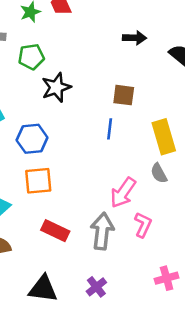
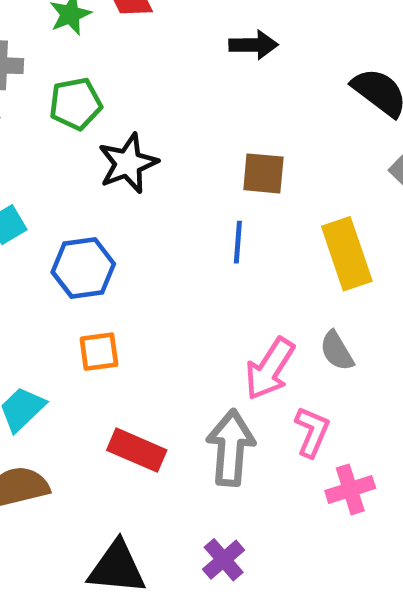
black arrow: (134, 38) -> (254, 45), moved
gray semicircle: (159, 173) -> (337, 351), moved
orange square: (38, 181) -> (99, 352), size x0.7
pink cross: (167, 278) -> (350, 489), moved

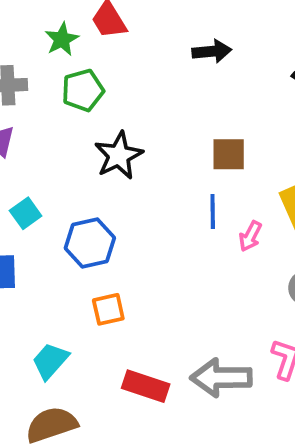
green pentagon: (76, 104) -> (83, 90), moved
pink arrow: (270, 369) -> (250, 236), moved, size x0.6
gray arrow: (231, 448) -> (221, 378), turned -90

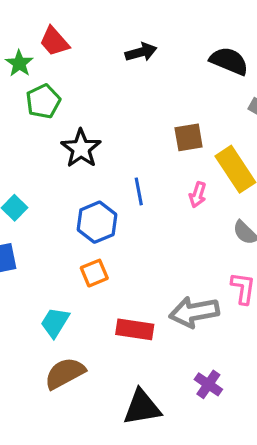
brown square: (229, 154) -> (189, 137), moved
blue line: (213, 211) -> (139, 191), moved
blue hexagon: (90, 243) -> (97, 222), moved

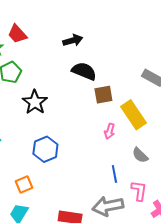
black semicircle: (229, 61) -> (84, 71), moved
blue line: (139, 191) -> (114, 174), moved
orange square: (94, 273) -> (24, 184), moved

